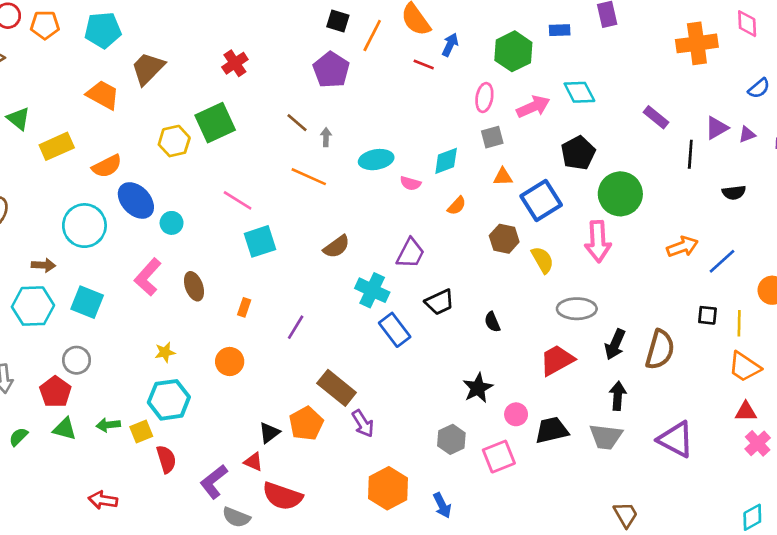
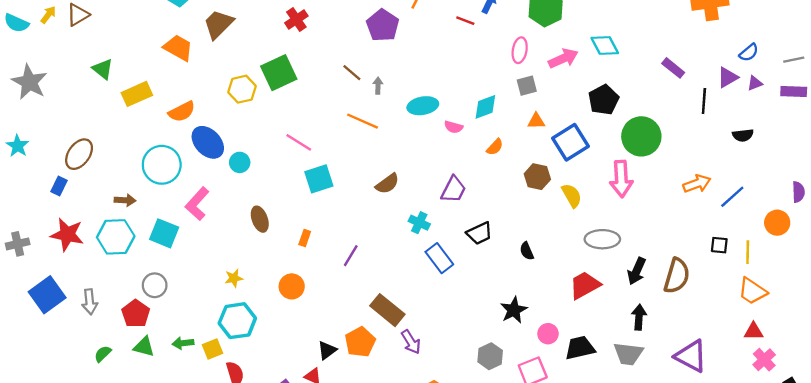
blue semicircle: (759, 88) -> (749, 53), moved
pink L-shape: (148, 277) -> (197, 204), moved
cyan cross: (372, 290) -> (419, 223), size x0.7

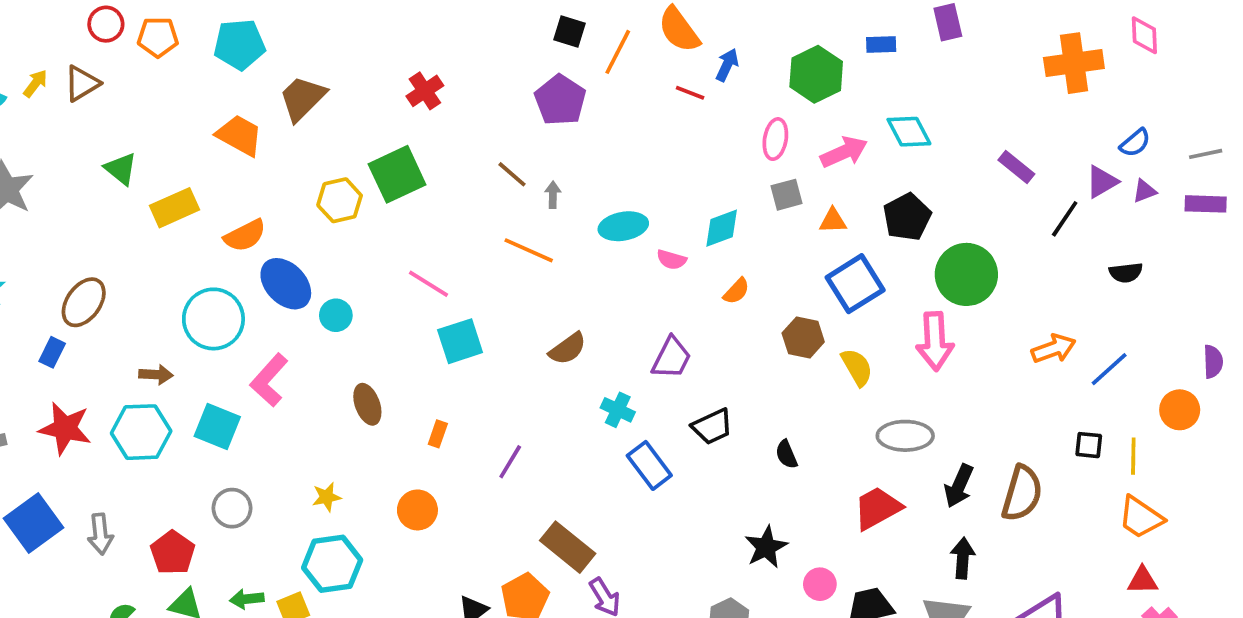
black line: (704, 101) -> (1065, 219), turned 30
orange triangle: (536, 121) -> (833, 221), moved
gray circle: (155, 285) -> (232, 508), moved

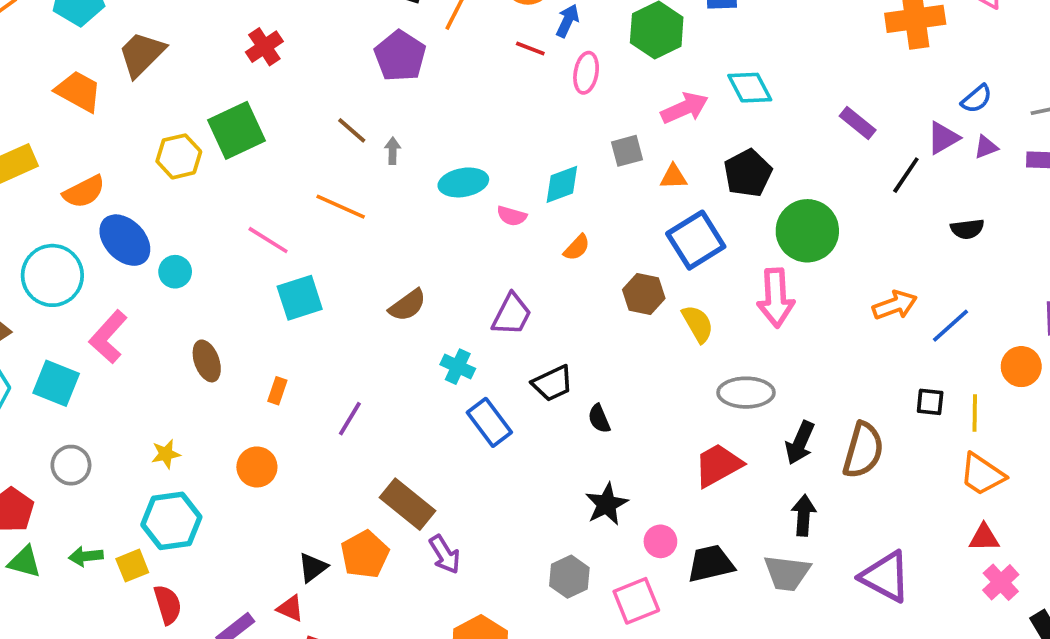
pink ellipse: (775, 139) -> (586, 73), moved
orange line: (529, 250) -> (341, 207), moved
black semicircle: (786, 454) -> (599, 419), moved

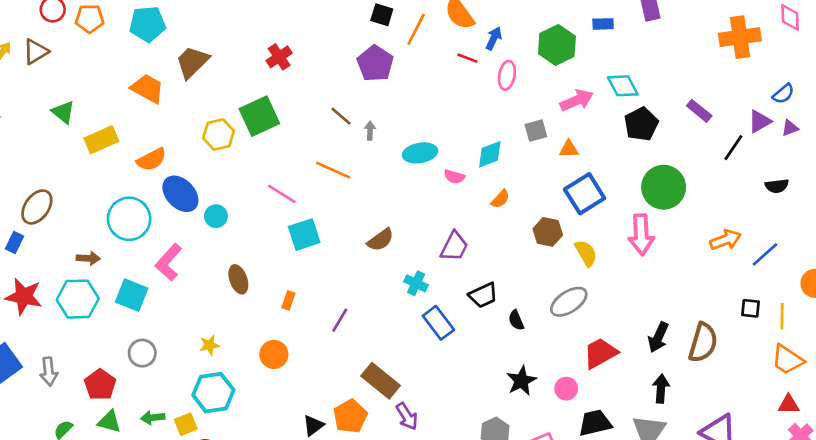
black pentagon: (748, 173) -> (641, 124), moved
gray ellipse: (746, 393) -> (569, 302), moved, turned -33
pink circle: (660, 541) -> (566, 389), moved

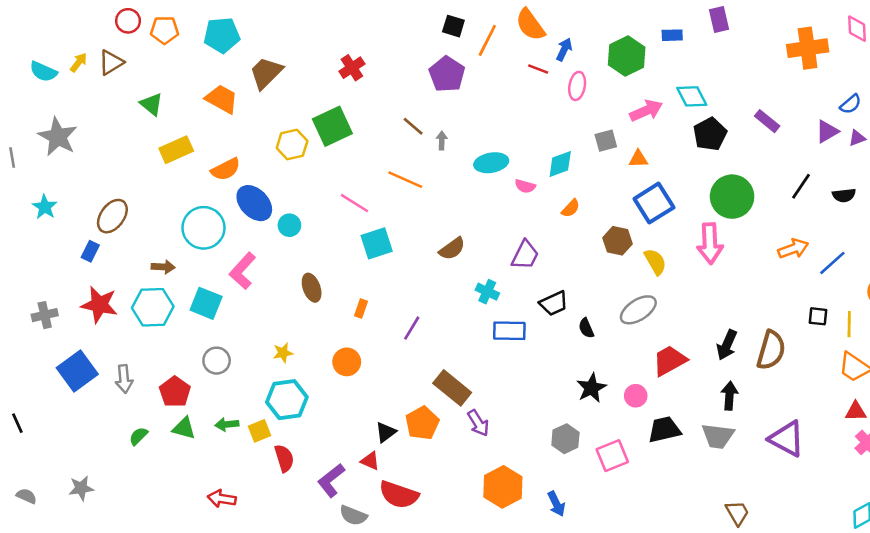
green triangle: (63, 112) -> (151, 104), moved
black line: (733, 148) -> (801, 186), moved
blue rectangle: (438, 323) -> (509, 331), turned -52

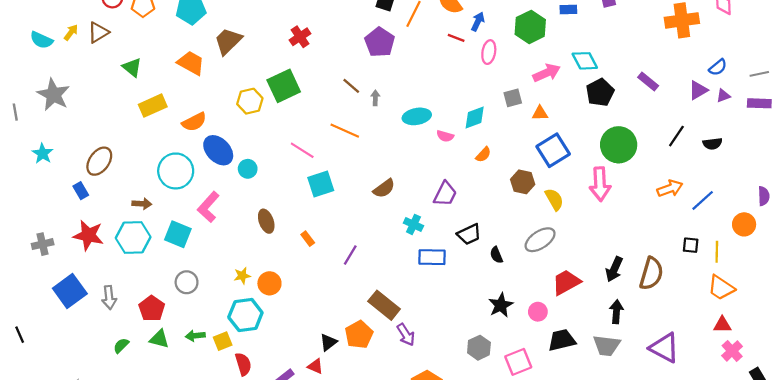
blue rectangle: (90, 251) -> (81, 191), turned -56
orange rectangle: (361, 309) -> (308, 239), turned -56
orange circle: (347, 362) -> (269, 283), moved

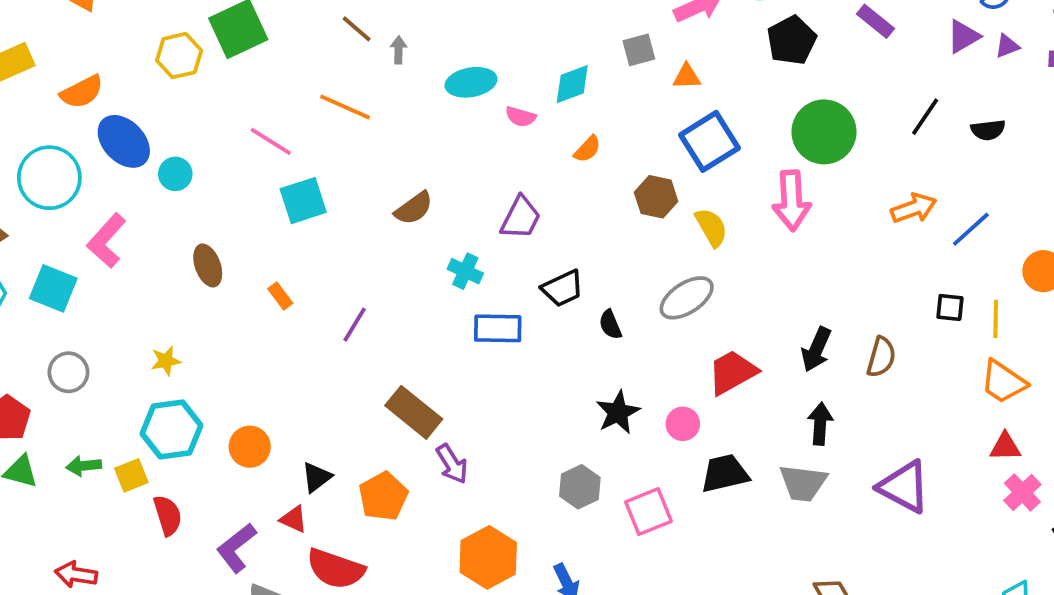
brown semicircle: (651, 274) -> (881, 357), size x0.7
orange circle: (269, 283) -> (250, 447), moved
orange pentagon: (359, 335) -> (383, 496), moved

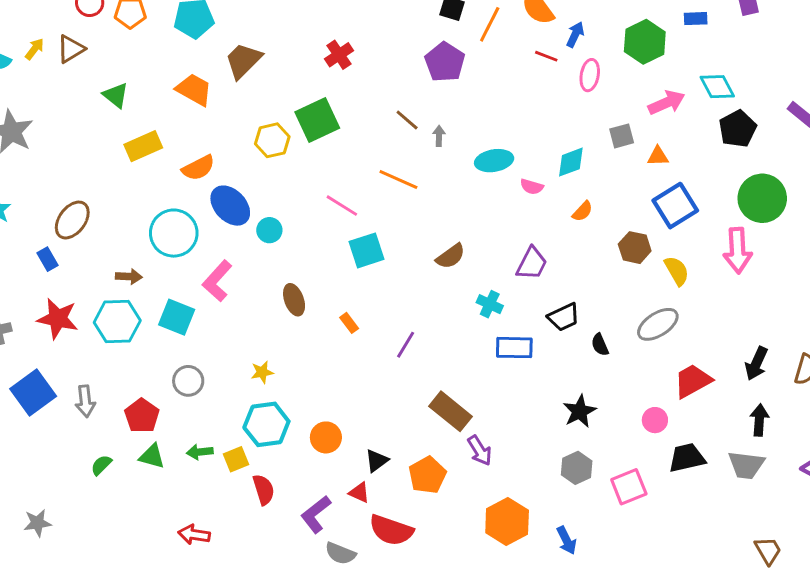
black star: (618, 412) -> (580, 411), moved

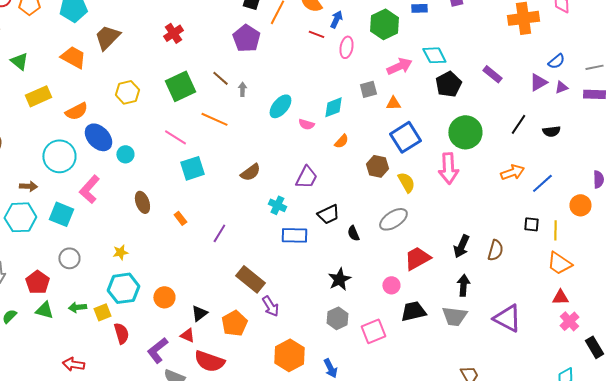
green square: (317, 120) -> (180, 86), moved
cyan ellipse: (494, 161) -> (280, 106), turned -40

